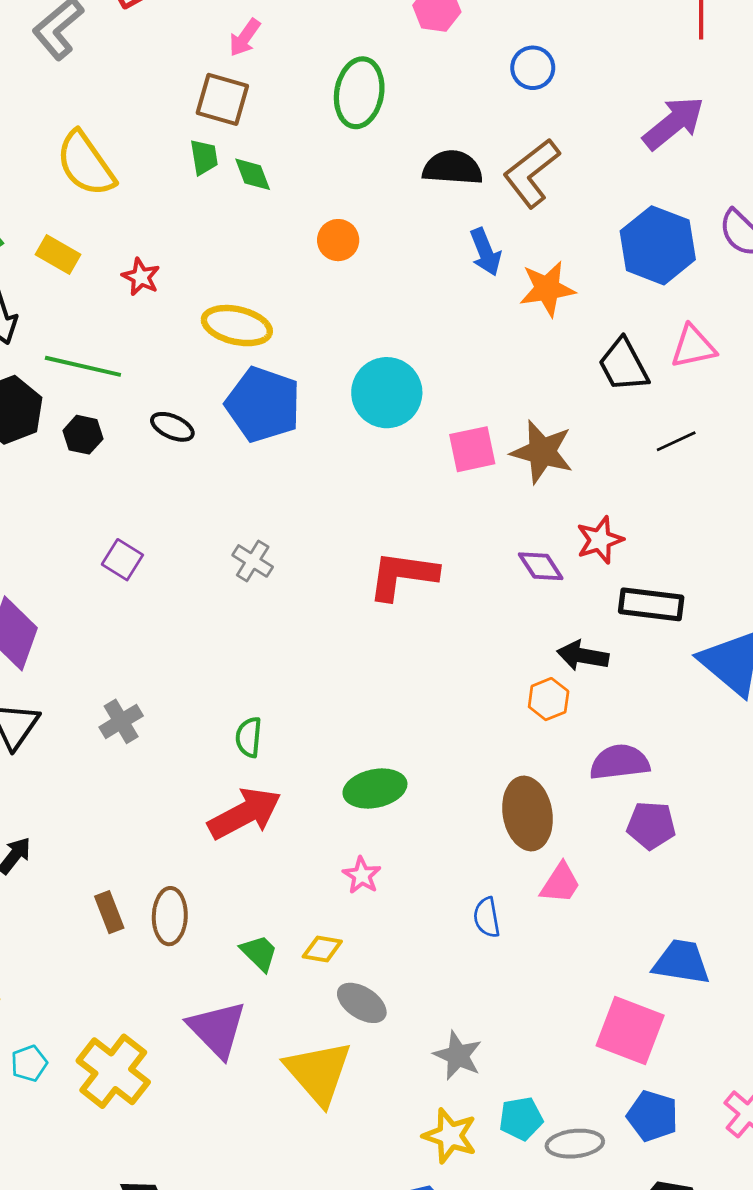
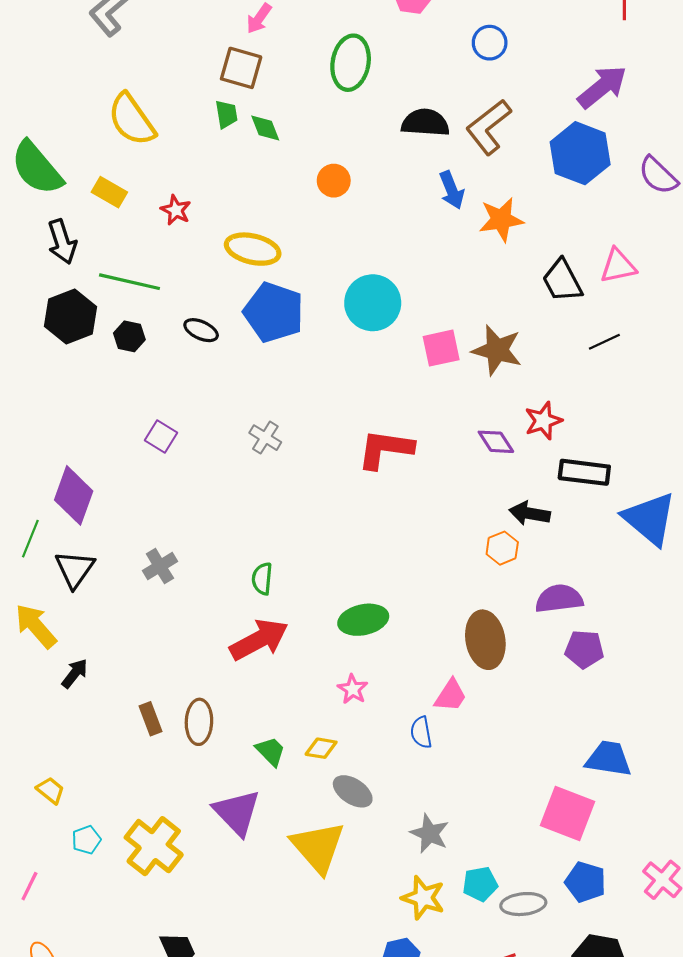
blue hexagon: (658, 245) -> (580, 153), moved
pink trapezoid: (560, 883) -> (451, 696), moved
blue semicircle: (487, 917) -> (421, 732), moved

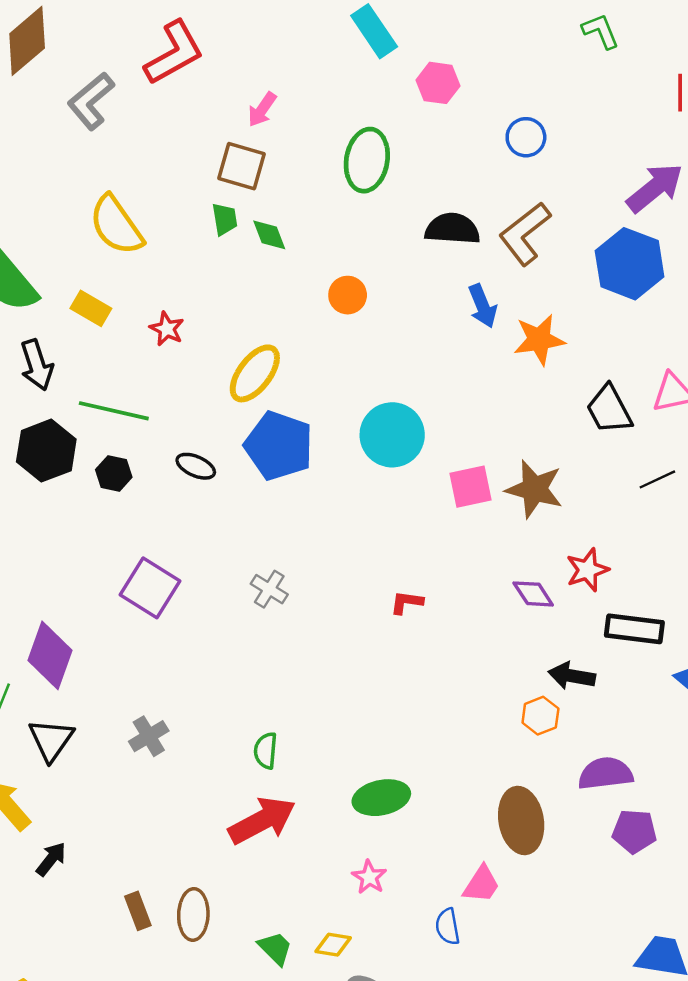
yellow ellipse: (253, 249) -> (255, 373), turned -66
purple square: (161, 436) -> (150, 588), size x1.6
red L-shape: (385, 449) -> (407, 602), size x0.5

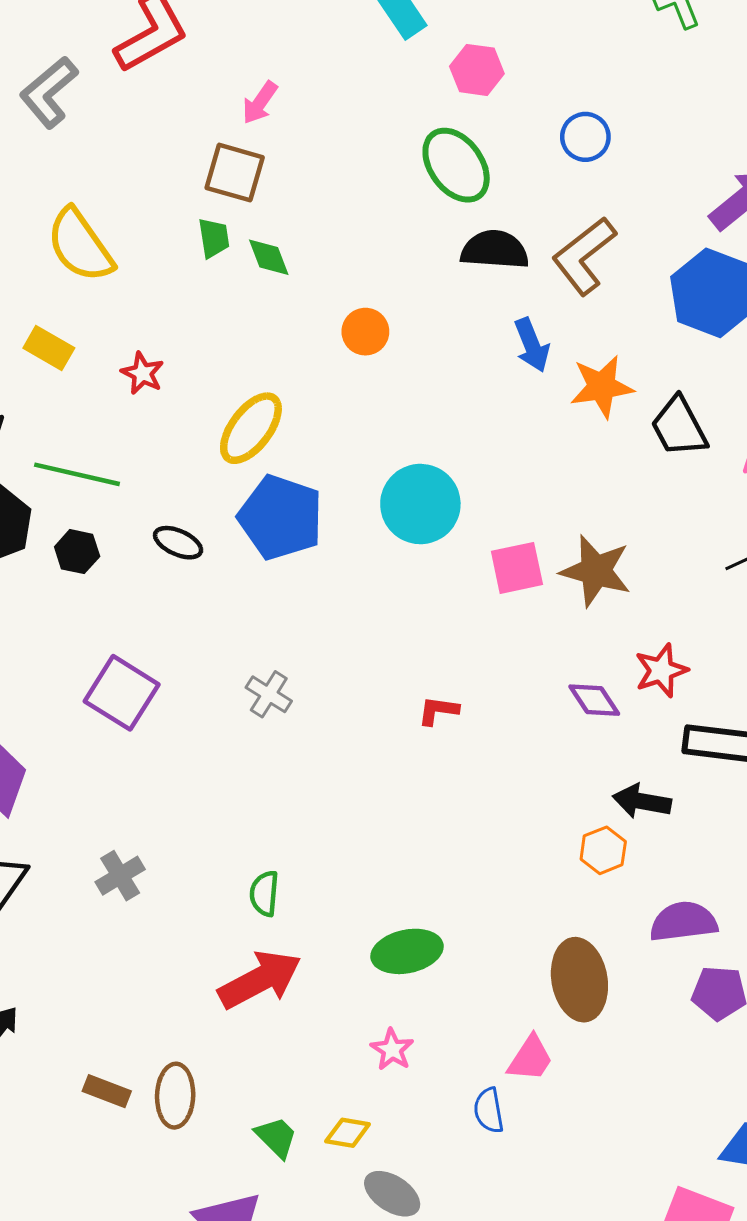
green ellipse: (367, 160) -> (456, 165), moved, turned -46
black trapezoid: (609, 410) -> (679, 427), moved
brown rectangle: (138, 911) -> (107, 1091), turned -48

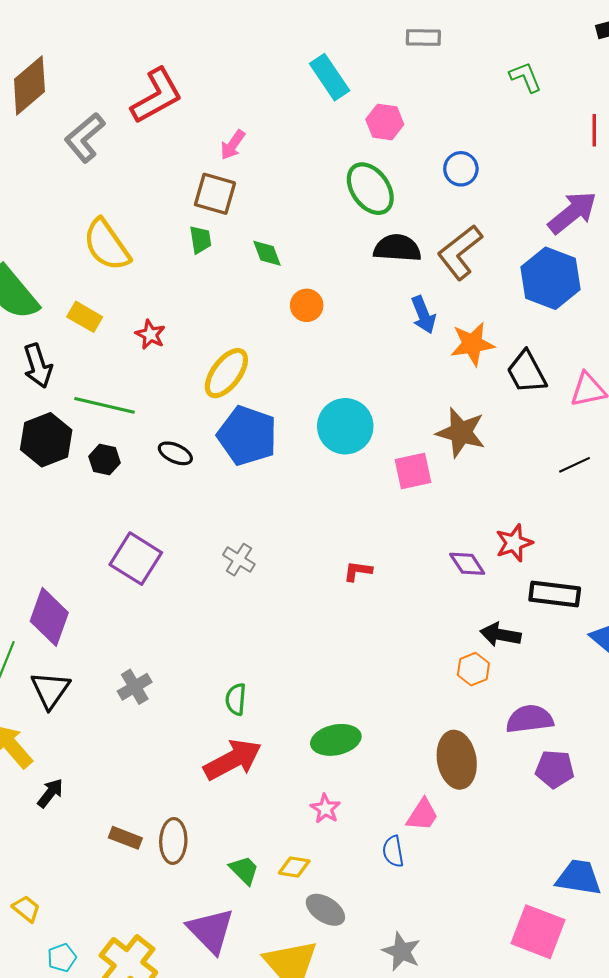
green diamond: (269, 257) -> (267, 253), moved
brown star: (596, 571) -> (461, 432), moved

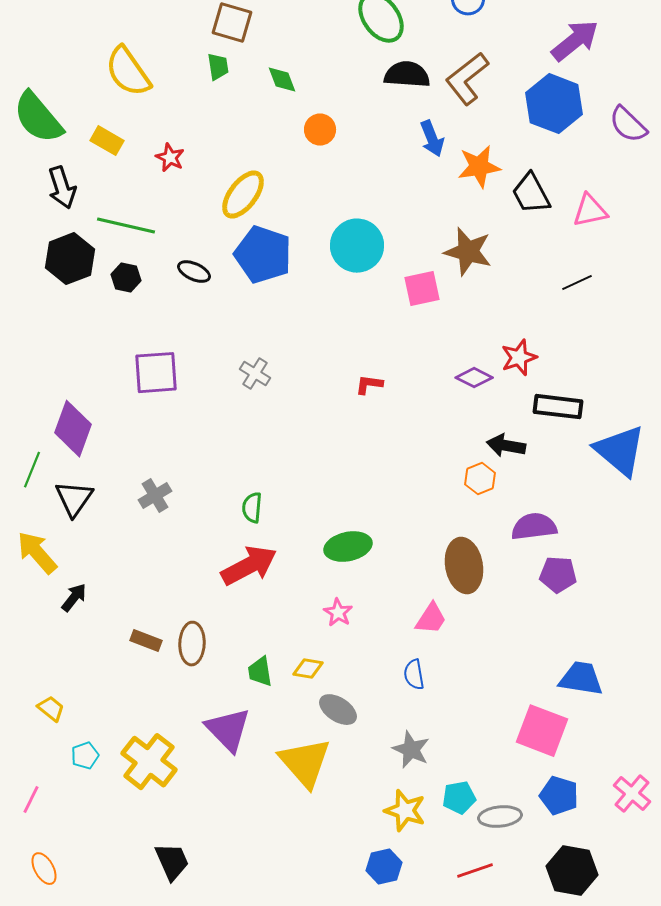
purple square: (136, 559) -> (156, 373), turned -36
purple diamond: (467, 564) -> (474, 378), turned -30
blue semicircle: (393, 851) -> (414, 675), moved
green trapezoid: (244, 870) -> (260, 672), turned -144

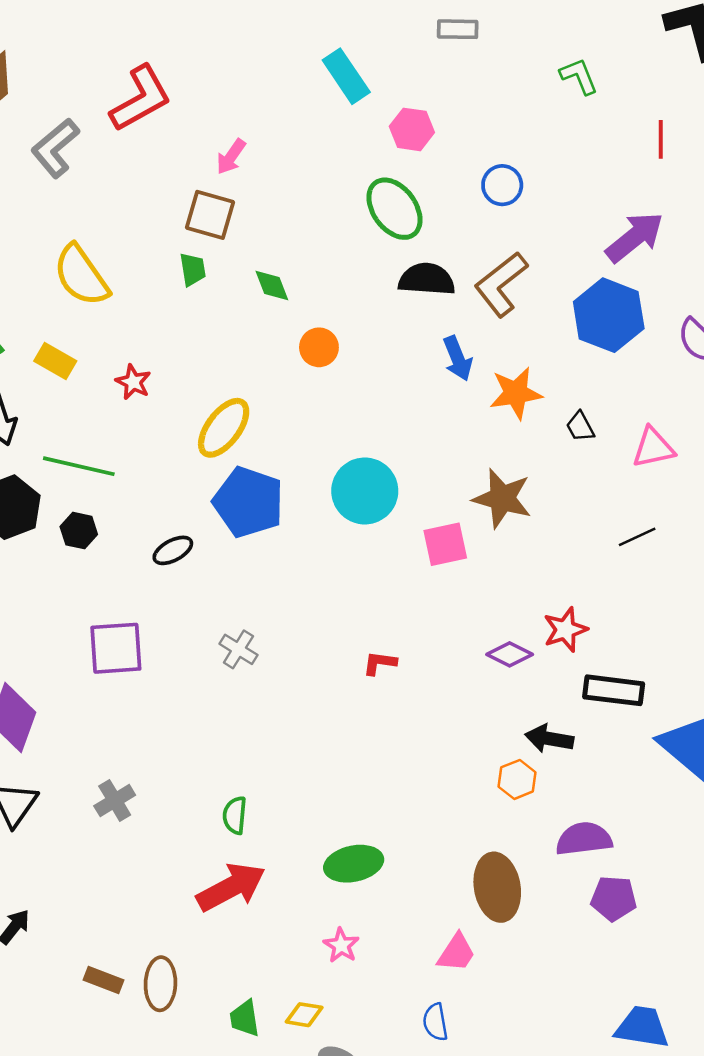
black trapezoid: (531, 194) -> (580, 427), size x0.6
black ellipse: (194, 272) -> (173, 550), moved, turned -52

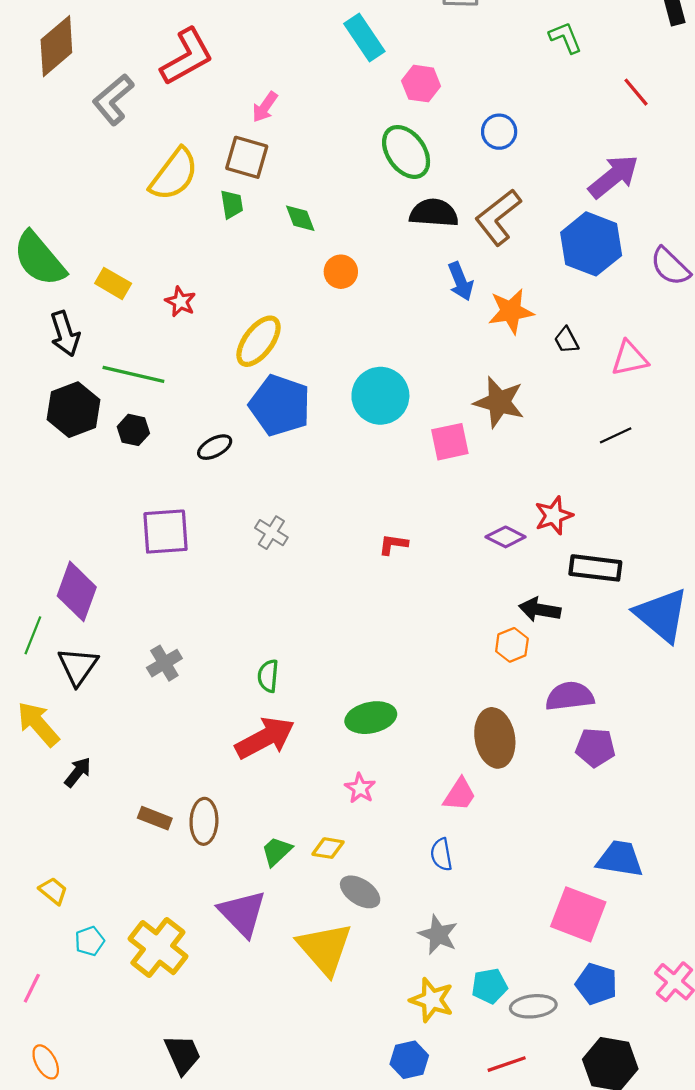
red line: (661, 139) -> (636, 92), turned -40
yellow semicircle: (81, 276) -> (174, 174), moved, turned -108
green trapezoid: (245, 1018) -> (277, 851), turned 56

